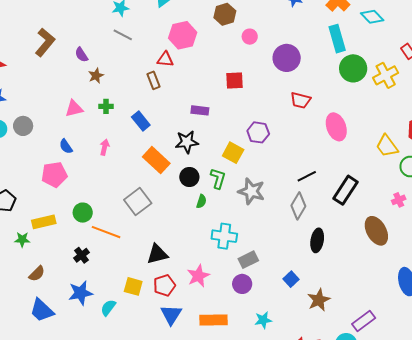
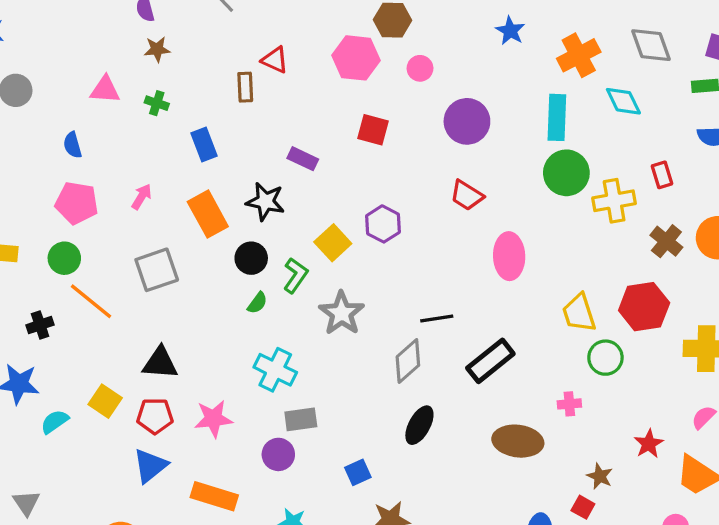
pink hexagon: (183, 35) -> (356, 58), moved
pink arrow: (105, 147) -> (142, 197), moved
pink pentagon: (54, 175) -> (77, 203), moved
brown ellipse: (376, 231) -> (518, 441), turned -72

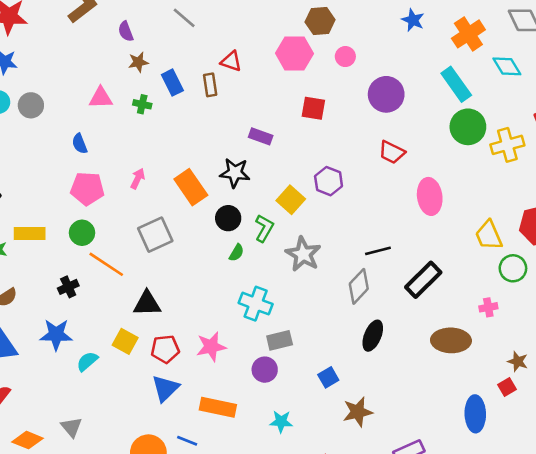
cyan rectangle: (557, 117) -> (456, 84), turned -32
blue rectangle: (204, 144) -> (172, 83), moved
black triangle: (160, 363) -> (147, 303), moved
red square: (583, 507) -> (507, 387), turned 36

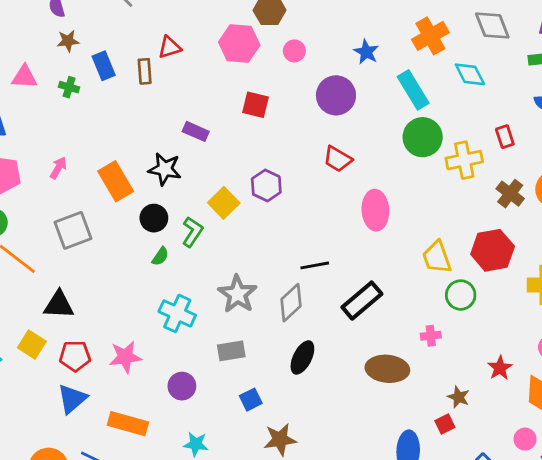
blue star: (413, 20) -> (366, 52), moved
red triangle: (231, 61) -> (169, 47), turned -40
gray star: (303, 254) -> (237, 294), moved
gray rectangle: (280, 340) -> (231, 351), moved

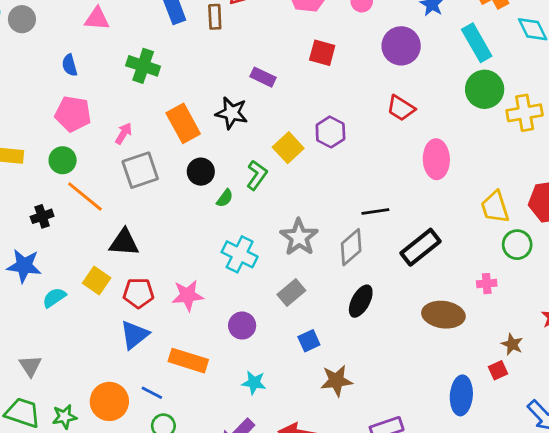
green cross: (69, 87) -> (143, 66), moved, size x1.6
pink arrow: (58, 168) -> (124, 133), moved
black circle: (154, 218) -> (201, 172), moved
gray rectangle: (231, 351) -> (291, 293), turned -32

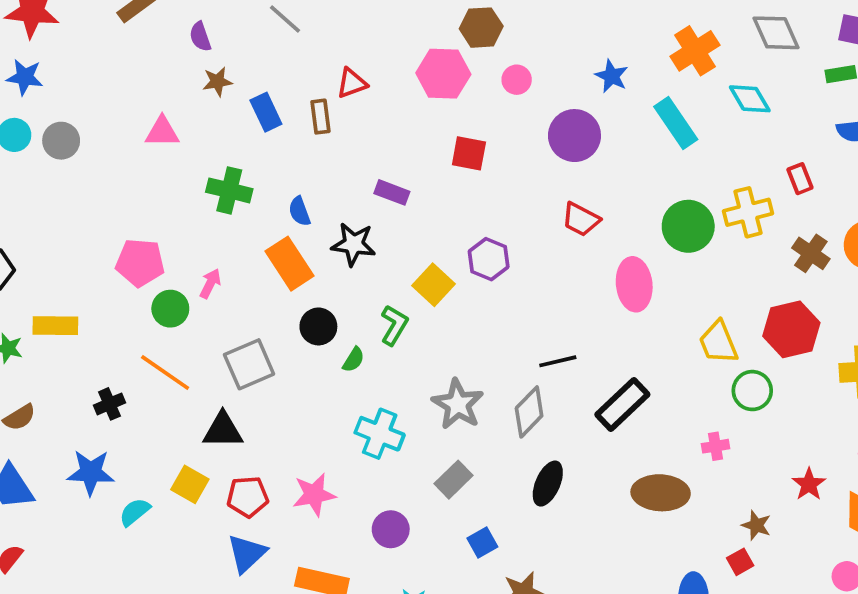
blue semicircle: (70, 65) -> (299, 211), moved
green circle: (485, 89) -> (688, 226), moved
green circle: (63, 160) -> (170, 309), moved
gray square: (140, 170) -> (249, 364), moved

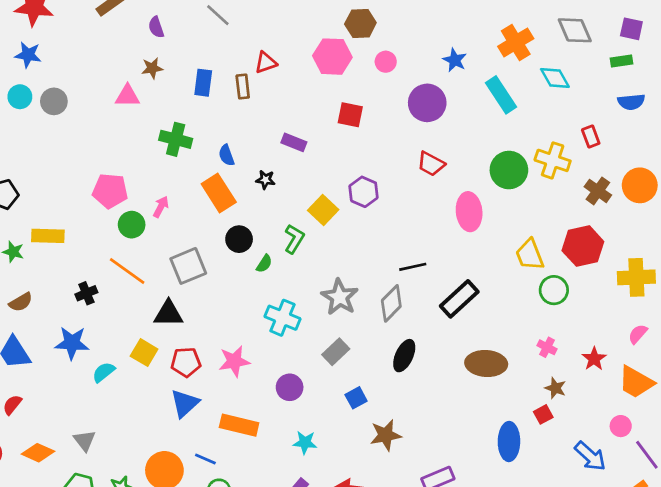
brown star: (217, 82) -> (152, 68), moved
blue rectangle: (266, 112) -> (203, 83), turned 32
yellow cross: (748, 212) -> (553, 160), turned 32
black star: (354, 244) -> (265, 180), size x0.6
pink cross: (716, 446) -> (547, 347), moved, turned 36

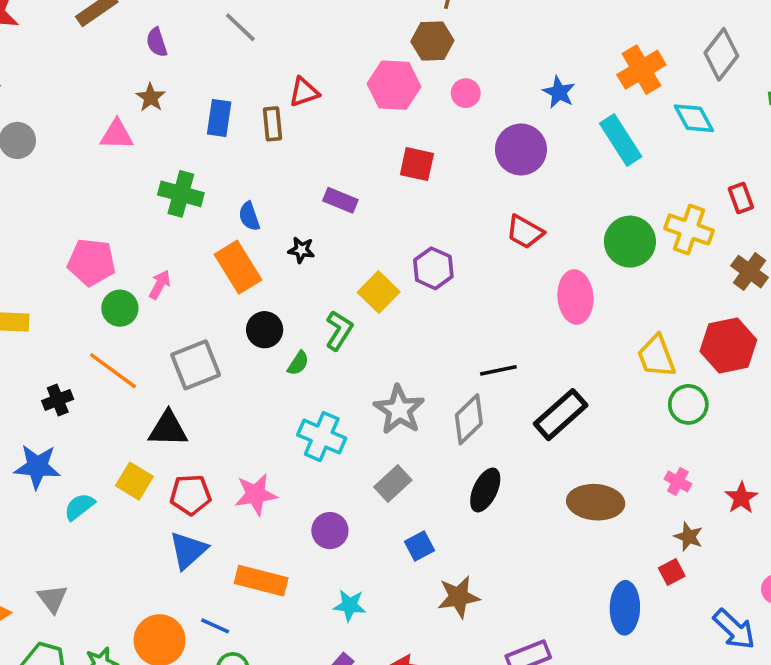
gray diamond: (575, 30) -> (721, 54), turned 60
brown star: (152, 68) -> (151, 97), turned -30

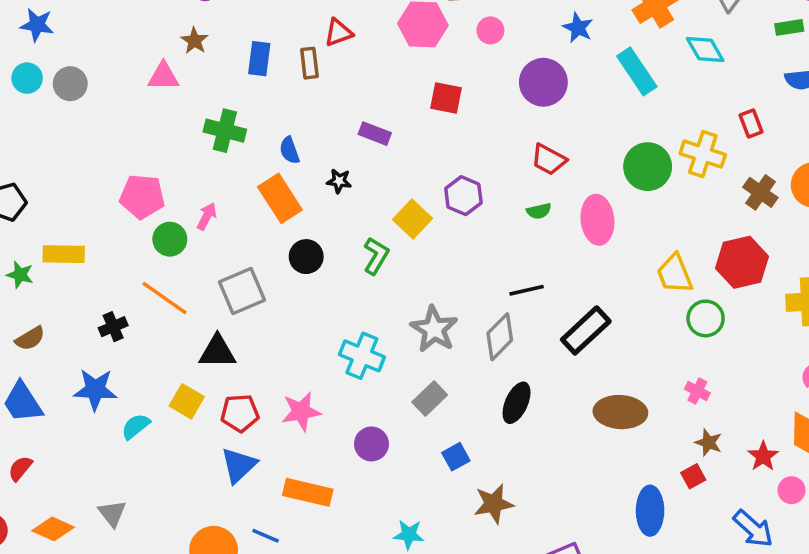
green semicircle: (298, 363) -> (539, 211), moved, turned 45
red star: (741, 498) -> (763, 456), moved
cyan star: (350, 605) -> (409, 535), moved

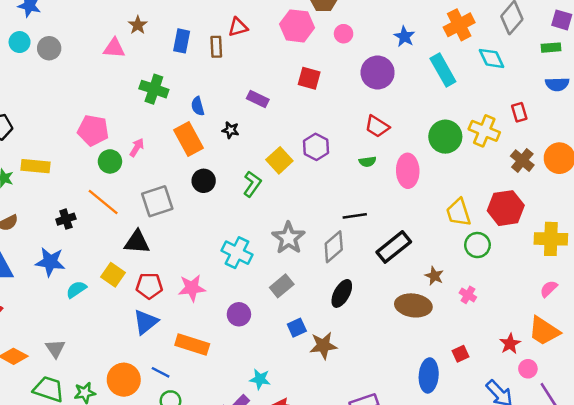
brown star: (708, 443) -> (434, 276), moved
brown star: (494, 504) -> (323, 346), moved

